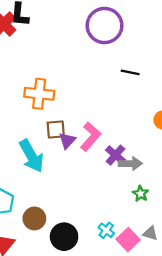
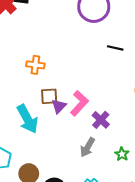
orange cross: (39, 94) -> (35, 65), size x0.7
gray arrow: (130, 164) -> (87, 147), moved, turned 120

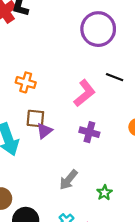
pink L-shape: (79, 103) -> (85, 93), moved
purple cross: (101, 120) -> (89, 132), moved, turned -36

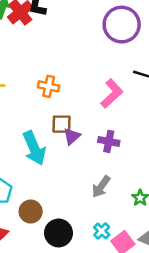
purple cross: (89, 132) -> (109, 141), moved

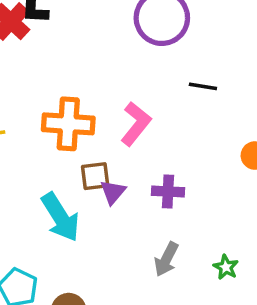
orange cross: (49, 86) -> (68, 124), size x1.6
pink L-shape: (112, 94) -> (136, 124), moved

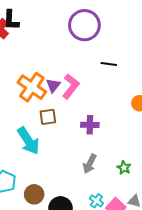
orange cross: (68, 124) -> (32, 87), turned 32
purple triangle: (113, 192) -> (53, 85), moved

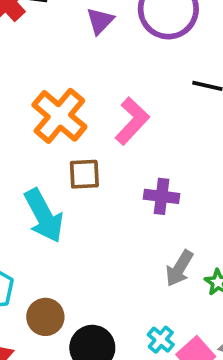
purple triangle: (53, 85) -> (100, 21), moved
gray arrow: (90, 164) -> (179, 268), moved

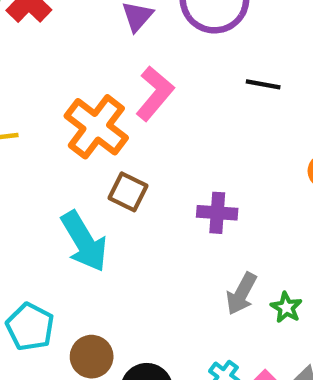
pink L-shape: (132, 121) -> (155, 93), moved
brown square: (84, 174) -> (128, 192), turned 32

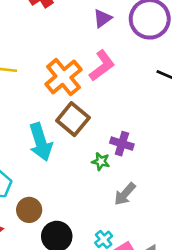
brown square: (128, 192) -> (73, 119), size x1.4
green star: (286, 307) -> (101, 161), moved, turned -30

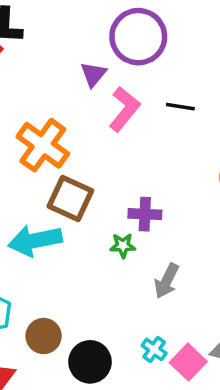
purple triangle: (102, 18) -> (93, 74), moved
pink L-shape: (102, 66) -> (124, 109), moved
cyan arrow: (41, 142) -> (35, 241), turned 111

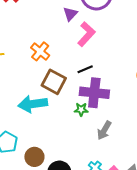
black line: (180, 107) -> (85, 69), moved, turned -35
orange cross: (43, 145) -> (40, 51), size x0.7
purple cross: (145, 214) -> (94, 93), size x1.6

